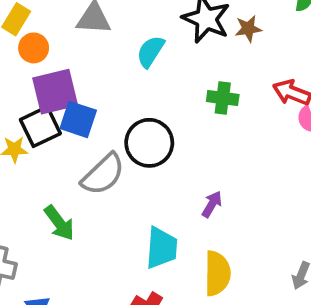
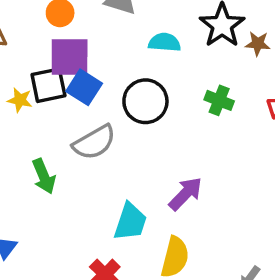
cyan semicircle: (150, 52) -> (165, 42), turned 48
black circle: (149, 143) -> (145, 101), moved
purple arrow: (212, 204) -> (186, 194), size x1.5

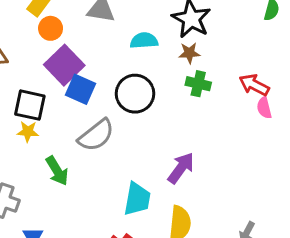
brown star: (258, 44) -> (189, 53), moved
purple square: (70, 57) -> (64, 65), turned -36
black square: (48, 85) -> (30, 105), moved, turned 32
yellow star: (20, 100) -> (28, 131), moved

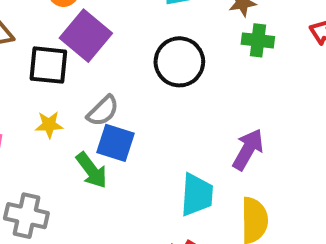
blue square: (81, 89) -> (115, 143), moved
black square: (30, 105) -> (48, 65), moved
gray semicircle: (96, 135) -> (103, 111), moved, size x0.7

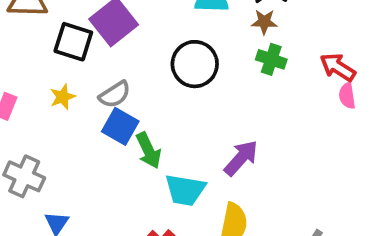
yellow star: (49, 125) -> (63, 97), turned -30
green arrow: (92, 170) -> (149, 150), moved
cyan trapezoid: (197, 195) -> (185, 190), turned 84

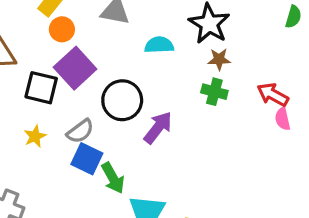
brown star: (264, 22) -> (219, 59), moved
black circle: (195, 64) -> (122, 100), moved
purple arrow: (241, 158) -> (158, 128), moved

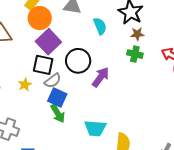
orange circle: (62, 29) -> (40, 18), size x1.5
cyan semicircle: (159, 45) -> (100, 26), turned 72
black square: (41, 88) -> (43, 65), moved
green arrow: (113, 178) -> (58, 113), moved

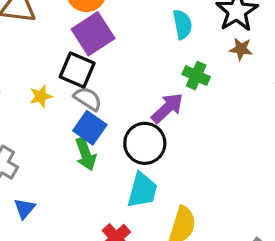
green cross: (135, 54) -> (196, 76), moved
black circle: (78, 61) -> (145, 143), moved
gray semicircle: (53, 81) -> (88, 99), turned -120
cyan trapezoid: (95, 128) -> (142, 190), turned -90

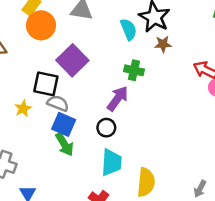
cyan semicircle: (182, 24) -> (129, 29), moved
purple square: (93, 34) -> (72, 60), moved
black circle: (145, 143) -> (106, 128), size x0.6

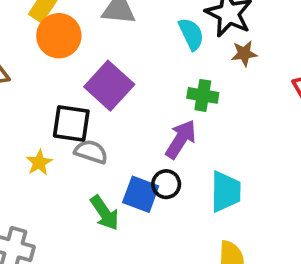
blue square: (64, 124) -> (141, 194), moved
cyan trapezoid: (111, 162) -> (226, 192), moved

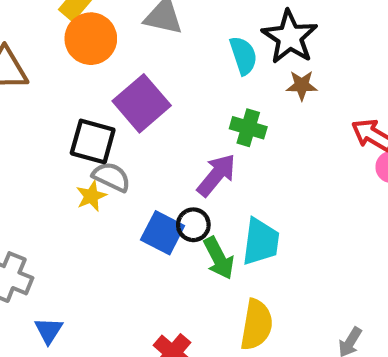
yellow star: (39, 163) -> (91, 196), moved
green arrow: (105, 213) -> (219, 258), moved

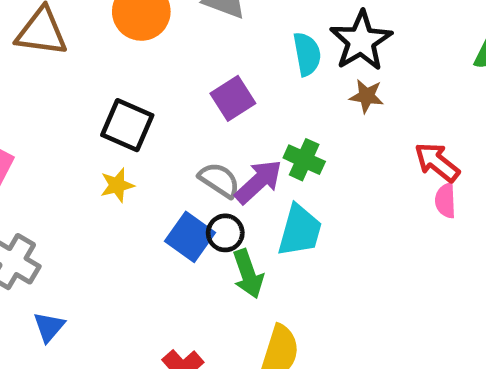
purple square: (142, 103) -> (233, 98), moved, size x0.7
green cross: (248, 128) -> (304, 160), moved
gray semicircle: (111, 177) -> (219, 180), moved
cyan trapezoid: (261, 242) -> (300, 231), moved

